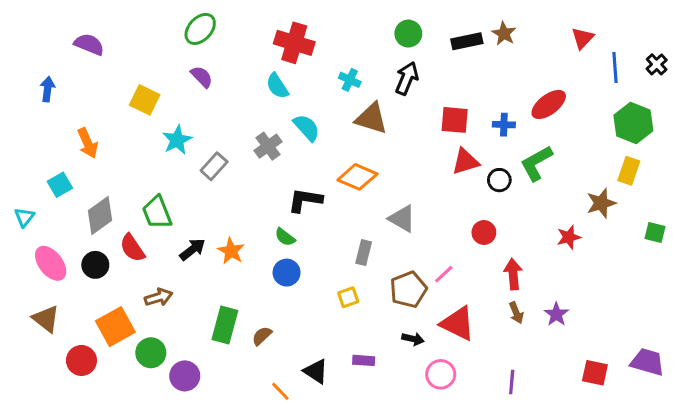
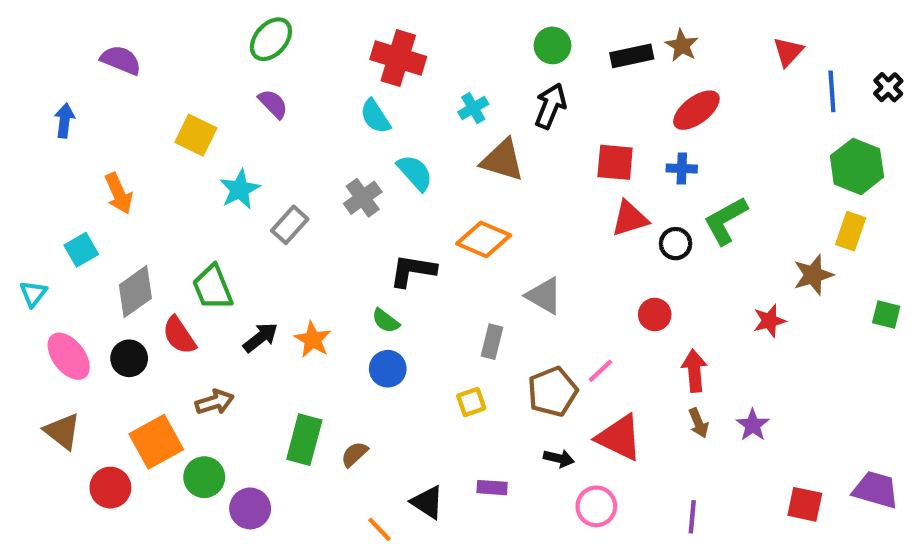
cyan cross: (350, 80) -> (473, 108), turned 35
red ellipse: (549, 104) -> (696, 110), moved

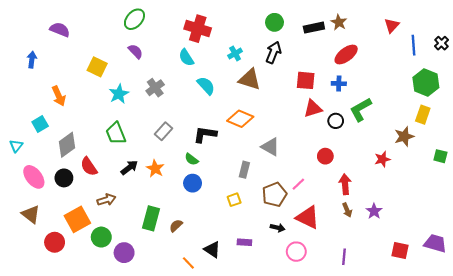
gray cross: (363, 198) -> (155, 88), moved
gray rectangle: (290, 225) -> (164, 131), moved
green trapezoid: (213, 287) -> (116, 133), moved

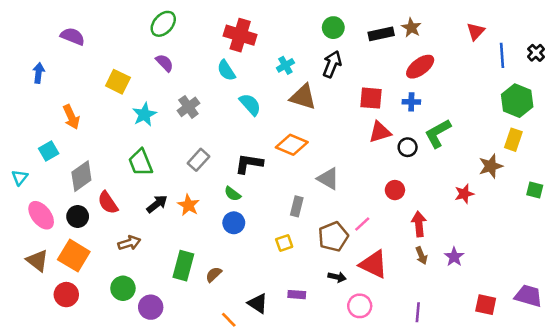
orange square: (77, 219) -> (74, 256), moved, turned -30

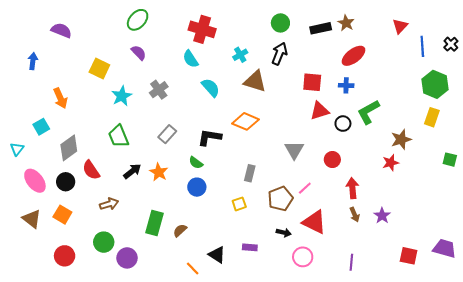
brown star: (491, 166) -> (401, 139), moved
gray triangle: (328, 179) -> (294, 150), moved, turned 30
orange square: (74, 256) -> (62, 215), size x0.7
red circle: (66, 295) -> (65, 256), moved

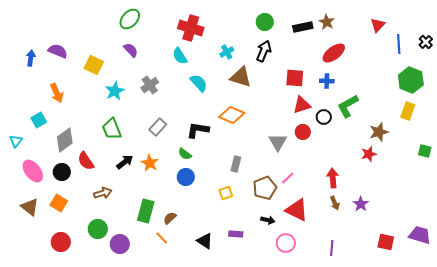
purple semicircle: (61, 30) -> (58, 51), moved
red circle: (332, 160) -> (303, 132), moved
orange line: (193, 269) -> (162, 238), moved

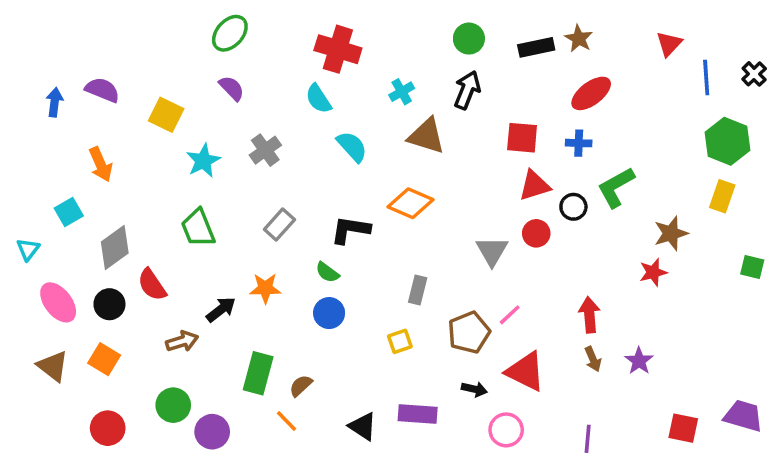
black arrow: (125, 162) -> (221, 309), moved
orange star: (150, 163) -> (265, 288), turned -30
purple rectangle: (236, 234) -> (418, 414), size x1.5

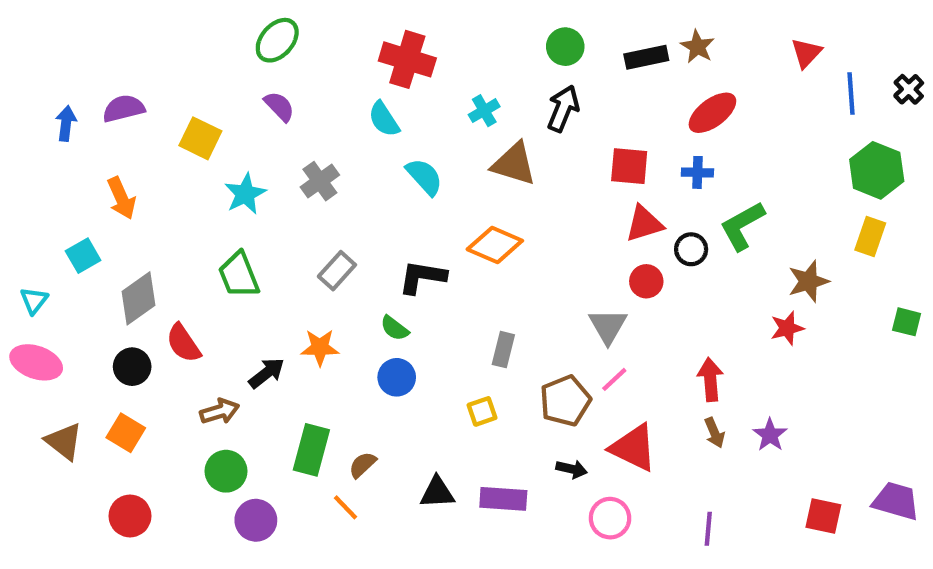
purple semicircle: (102, 90) -> (124, 108), turned -36
gray triangle: (492, 251) -> (608, 326), moved
pink ellipse: (58, 302) -> (36, 362), moved, turned -33
green circle: (173, 405) -> (226, 471), moved
black triangle: (363, 426) -> (437, 493), moved, turned -36

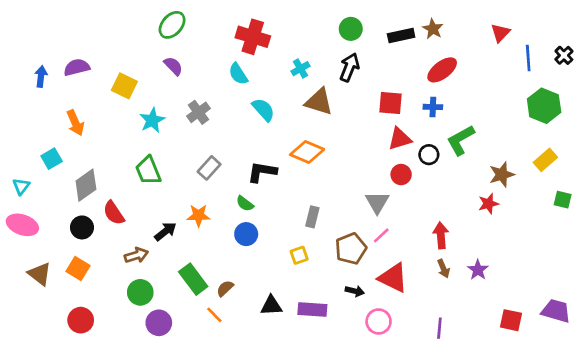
yellow rectangle: (870, 236) -> (545, 160), moved, turned 30
green rectangle: (311, 450) -> (193, 279), turned -52

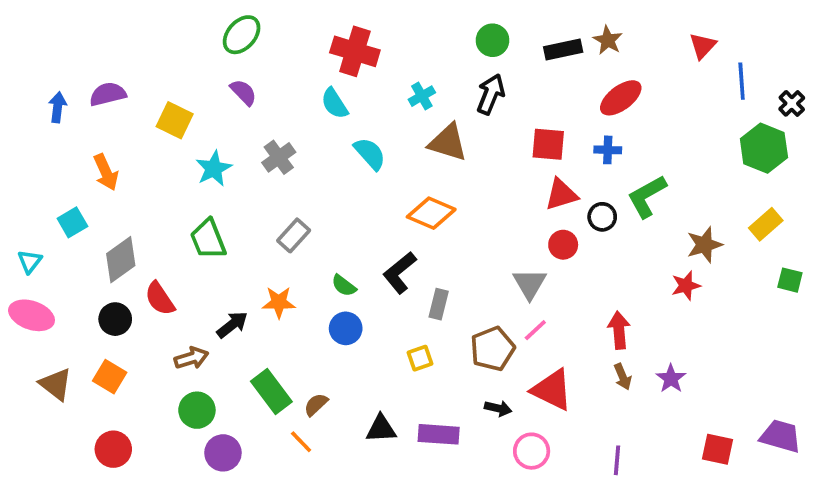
black cross: (564, 55) -> (792, 103), moved
black L-shape: (262, 172) -> (400, 273), moved, turned -48

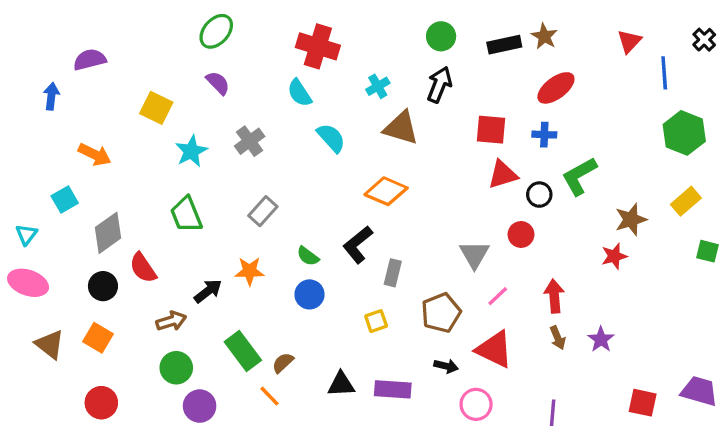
purple semicircle: (108, 94) -> (90, 60), moved
black cross: (792, 103) -> (704, 40), moved
orange arrow: (106, 172) -> (95, 155), turned -40
red circle: (563, 245) -> (521, 234), moved
pink line: (535, 330) -> (498, 296), moved

